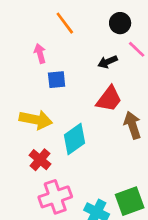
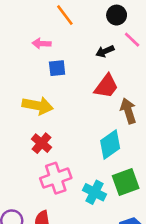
pink arrow: (40, 53) -> (42, 44), turned -72
cyan diamond: (75, 139) -> (110, 144), moved

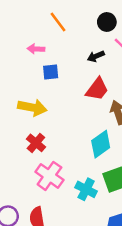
pink cross: (56, 178) -> (49, 176), turned -36

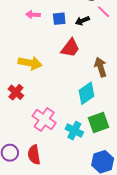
blue square: (51, 72) -> (59, 19), moved
red trapezoid: (97, 89) -> (70, 48), moved
red cross: (36, 143) -> (16, 92), moved

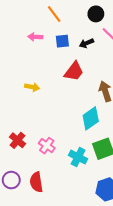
yellow arrow: (30, 63) -> (32, 87), size x0.6
red cross: (16, 92) -> (18, 140), moved
pink cross: (44, 119) -> (47, 146), size x0.7

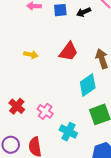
red trapezoid: (74, 71) -> (68, 52), moved
cyan cross: (78, 157) -> (68, 132), moved

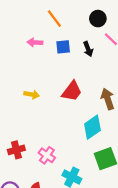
black arrow: (84, 12) -> (88, 49), turned -88
red cross: (17, 106) -> (16, 150), turned 35

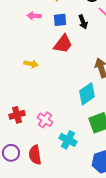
red trapezoid: (72, 91) -> (63, 44), moved

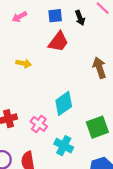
pink arrow: (34, 16) -> (19, 17), moved, turned -32
cyan diamond: (87, 94) -> (64, 103), moved

